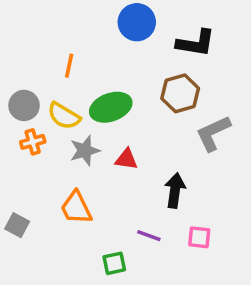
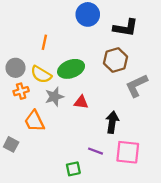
orange trapezoid: (76, 208) -> (34, 121), moved
pink square: (199, 237) -> (128, 152), size x1.6

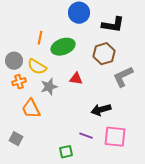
green ellipse: (71, 69) -> (63, 47), moved
red triangle: (81, 102) -> (76, 79), moved
black arrow: (112, 122) -> (101, 110), turned -114
gray square: (11, 144) -> (16, 139), moved

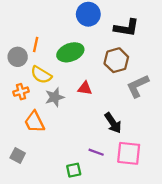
orange line: (40, 38) -> (36, 45), moved
gray circle: (14, 61) -> (18, 57), moved
black arrow: (101, 110) -> (113, 123), turned -108

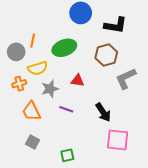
yellow semicircle: (41, 75) -> (38, 68), turned -48
purple line: (96, 152) -> (66, 109), moved
gray square: (18, 156) -> (33, 142), moved

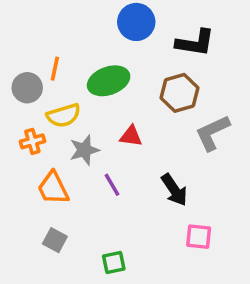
purple line: (66, 109) -> (112, 185), turned 40
pink square: (118, 140) -> (199, 237), size x0.7

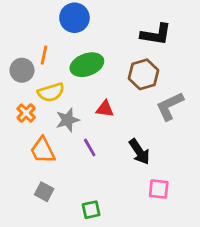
blue circle: (136, 22) -> (74, 18), moved
orange cross: (32, 141) -> (26, 113), turned -30

